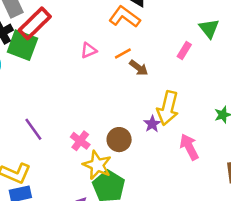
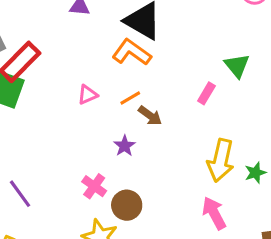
yellow arrow: (168, 108) -> (221, 160), moved
purple star: (152, 124) -> (125, 146), moved
pink cross: (80, 141) -> (94, 186), moved

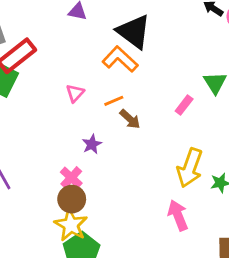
pink triangle: (87, 95) -> (75, 93), turned -30
purple star: (125, 146) -> (92, 144), moved
brown circle: (127, 205) -> (72, 199), moved

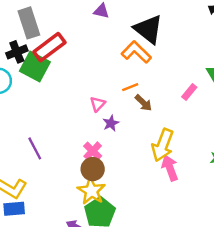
pink triangle: (75, 93) -> (98, 104), moved
yellow arrow: (190, 168) -> (163, 145), moved
pink arrow: (178, 215) -> (170, 168), moved

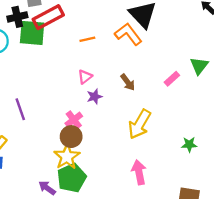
green square: (35, 66) -> (32, 33), turned -32
orange line: (130, 87) -> (87, 39), moved
pink arrow: (170, 168) -> (139, 172), moved

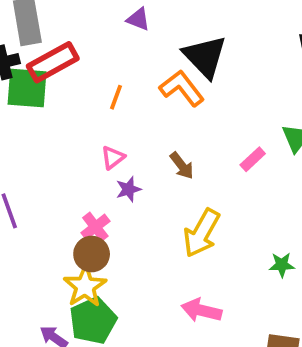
orange line: (87, 39) -> (116, 97), turned -56
pink arrow: (139, 172) -> (201, 310), turned -65

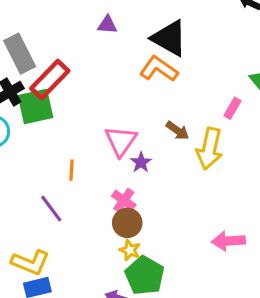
orange line: (116, 97) -> (71, 170), moved
pink triangle: (113, 158) -> (121, 141), size x1.6
yellow arrow: (201, 233) -> (209, 149), moved
yellow star: (85, 286) -> (130, 250), size x0.6

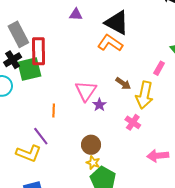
red rectangle: (50, 80) -> (39, 51), turned -44
pink cross: (124, 200) -> (133, 122), moved
yellow L-shape: (30, 262) -> (29, 153), moved

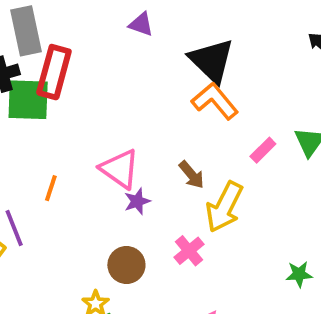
orange L-shape: (110, 43) -> (215, 101), moved
pink rectangle: (159, 68) -> (263, 150), moved
pink triangle: (86, 91) -> (120, 169), turned -45
brown circle: (91, 145) -> (126, 265), moved

